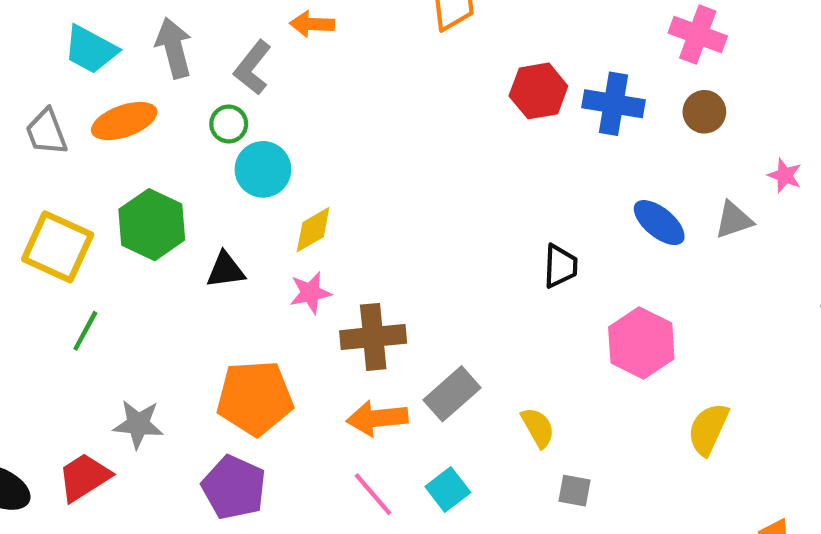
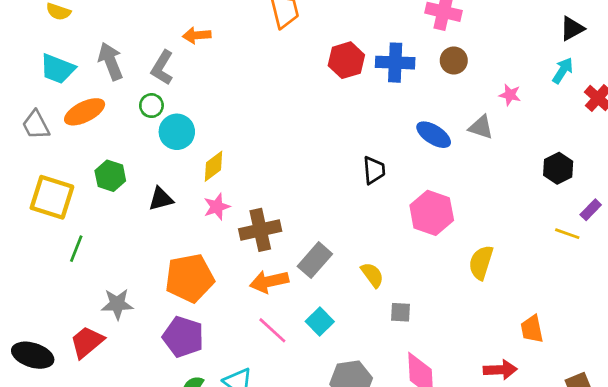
gray triangle: (734, 220) -> (481, 127), turned 44
green hexagon: (152, 225) -> (110, 176), size x0.7

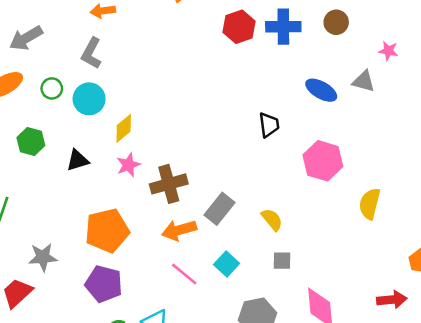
gray arrow: (111, 61) -> (26, 38), turned -96
gray L-shape: (162, 68) -> (91, 53), moved
green circle: (151, 106) -> (52, 88), moved
gray square: (401, 312) -> (282, 261), moved

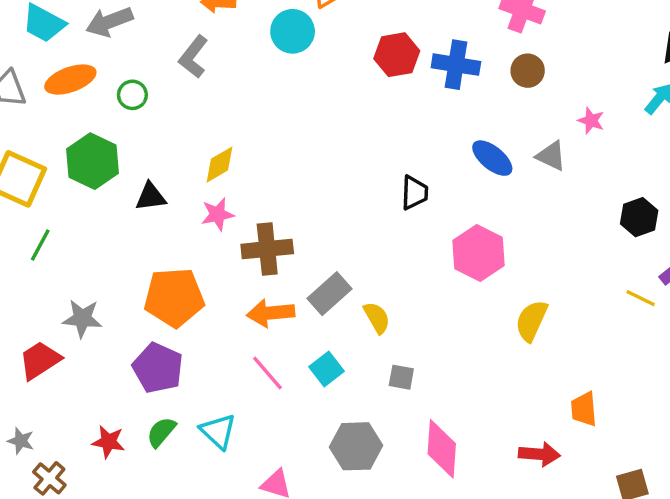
cyan circle: (89, 99) -> (293, 31), moved
green hexagon: (31, 142) -> (92, 161), size x1.4
yellow semicircle: (272, 220) -> (377, 318), moved

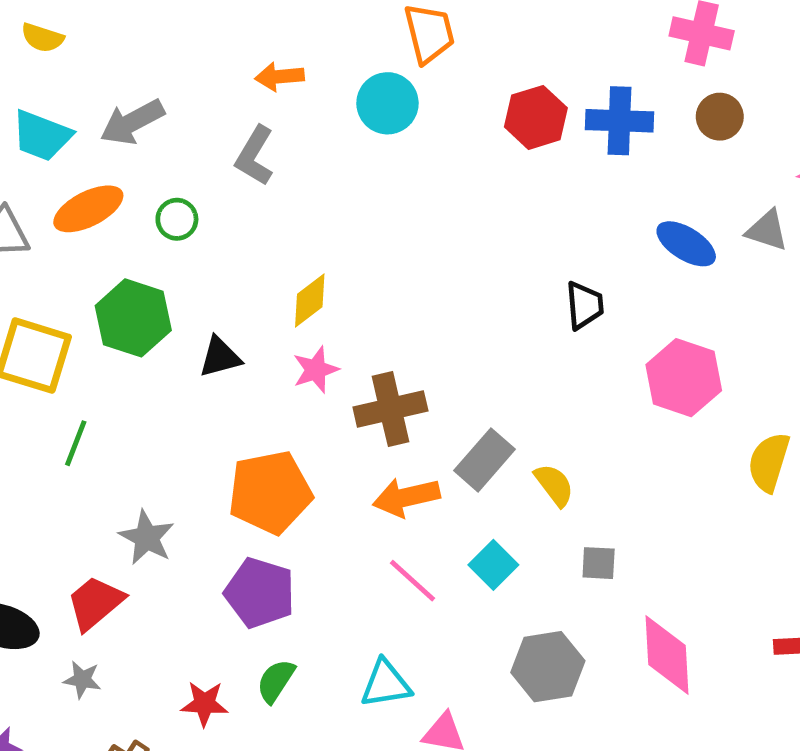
gray star: (82, 318) -> (147, 537), turned 30
cyan triangle: (218, 431) -> (386, 684), moved, turned -45
gray star: (21, 441) -> (82, 680), moved

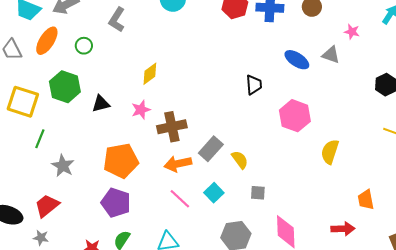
orange ellipse: (88, 209) -> (47, 41), turned -32
yellow diamond: (310, 301) -> (150, 74), moved
gray star: (147, 537) -> (63, 166), moved

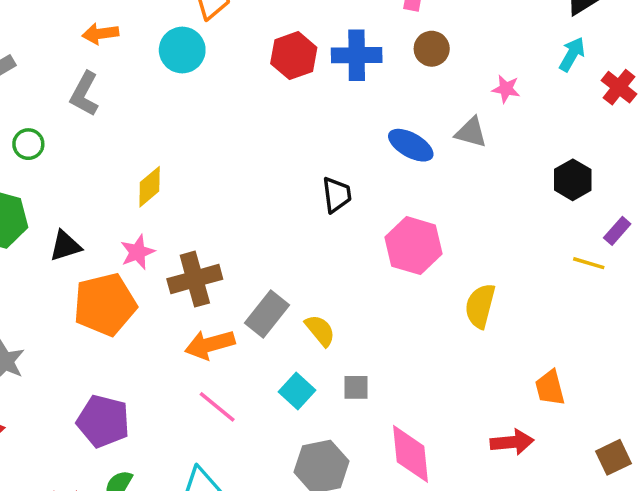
orange pentagon: (121, 161) -> (105, 304), moved
cyan square: (214, 193) -> (297, 391), moved

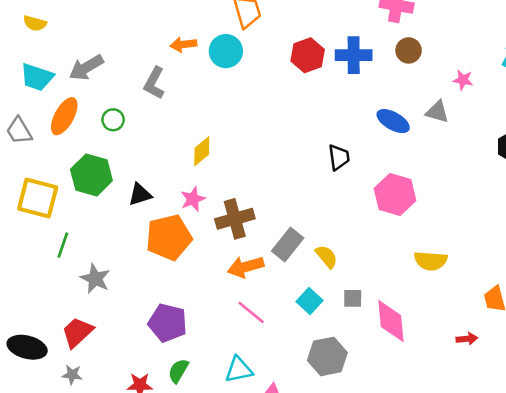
orange arrow: (100, 34) -> (183, 44), moved
yellow semicircle: (480, 306) -> (431, 261), moved, turned -100
red arrow: (512, 442) -> (467, 339), size x0.7
pink diamond: (410, 454) -> (391, 321), moved

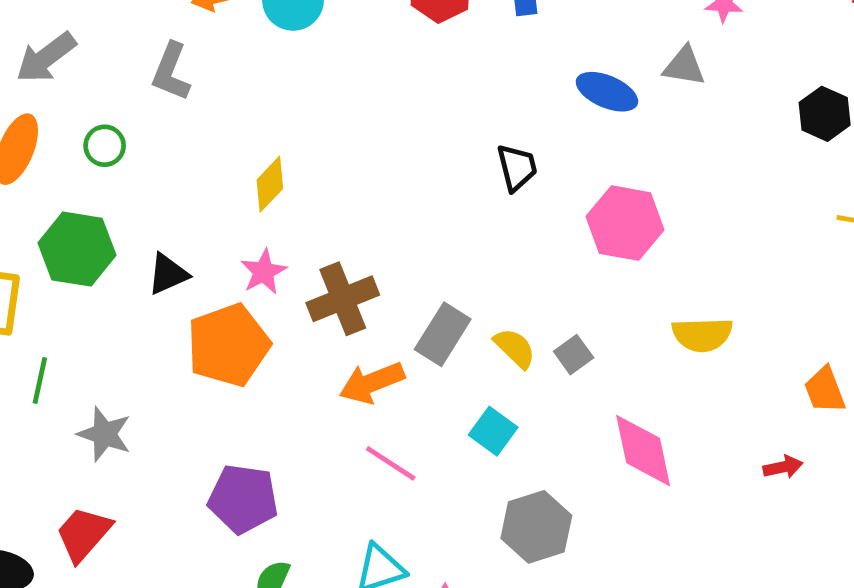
gray square: (353, 298) -> (574, 355), moved, turned -30

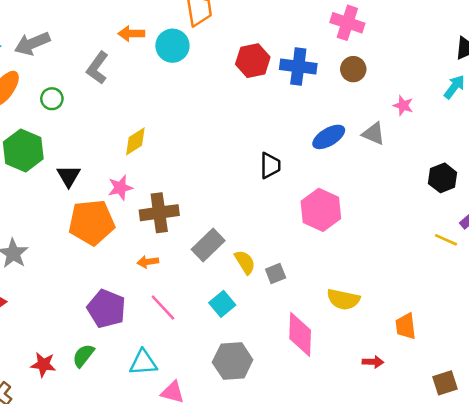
blue ellipse: (607, 92) -> (329, 137), turned -68
black triangle: (168, 274) -> (69, 176), turned -50
yellow semicircle: (702, 335) -> (343, 299), moved
orange arrow: (372, 383) -> (148, 262), moved, size x0.6
purple pentagon: (243, 499) -> (106, 309), moved

